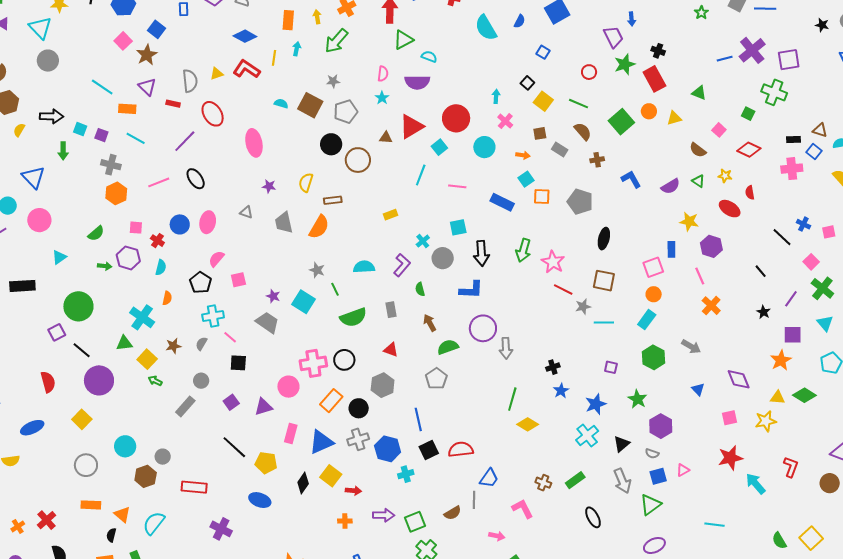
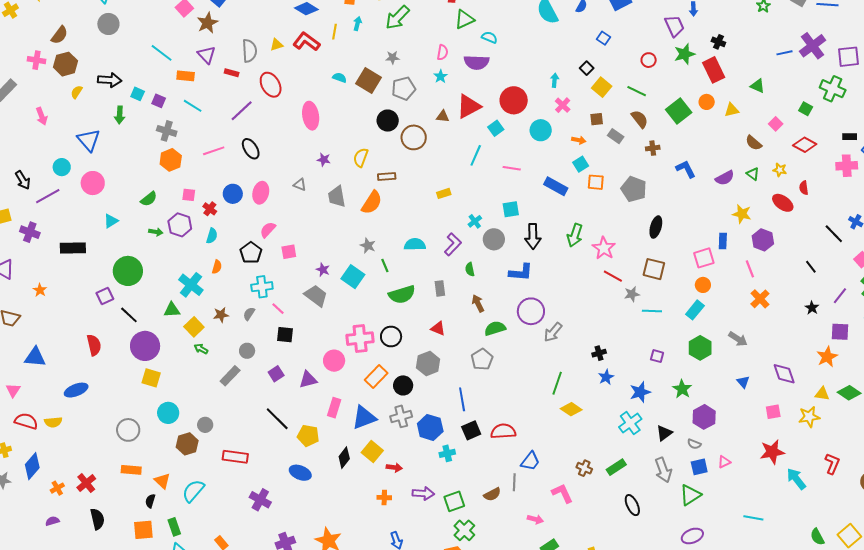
gray arrow: (506, 348) -> (553, 332), turned 40
yellow square: (82, 419) -> (151, 378), moved, turned -30

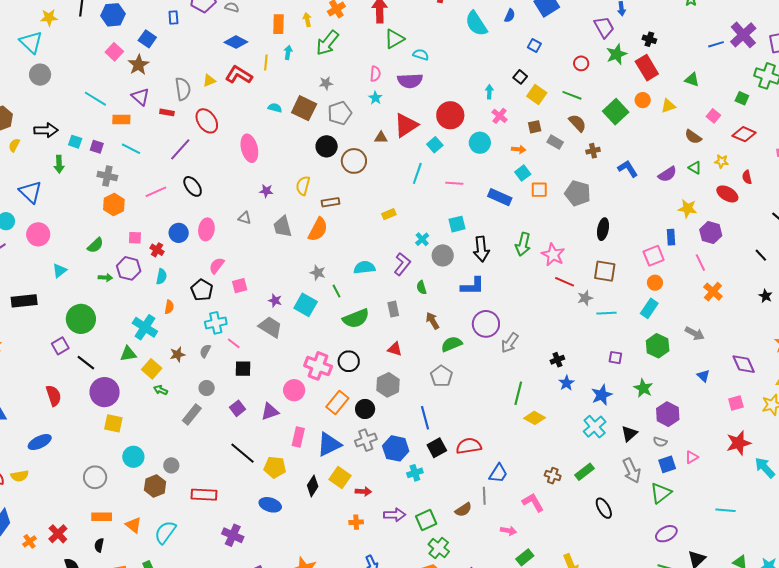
pink cross: (360, 339) -> (318, 366), turned 32
black semicircle: (150, 501) -> (99, 545), moved

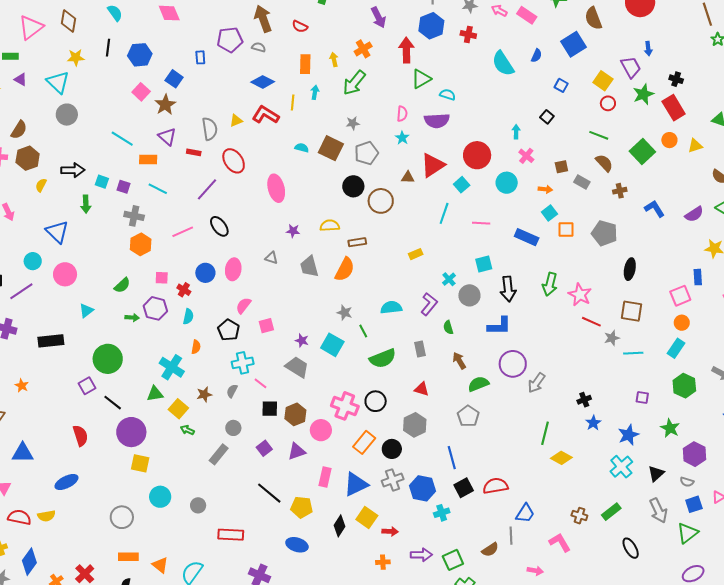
yellow square: (537, 94) -> (603, 81), moved
yellow semicircle: (303, 186) -> (330, 226), turned 72
brown hexagon: (155, 486) -> (295, 414), moved

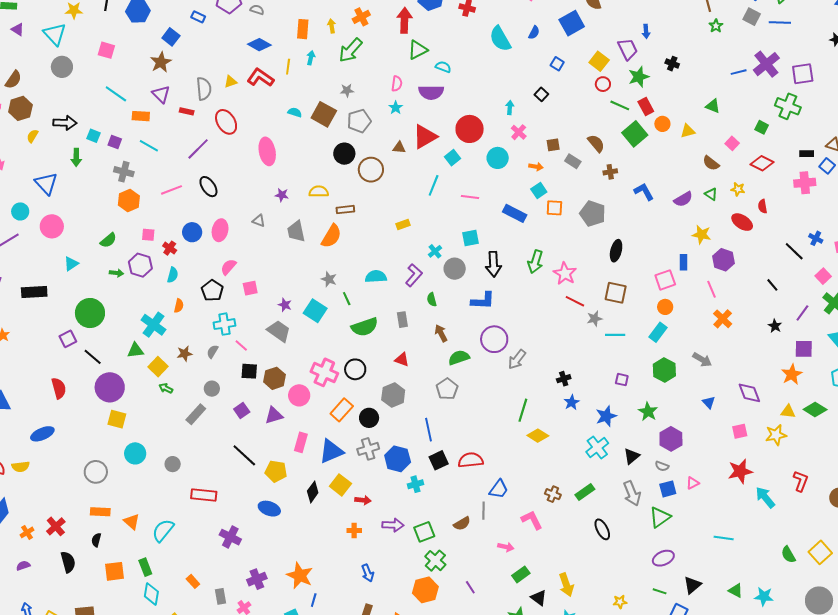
blue rectangle: (200, 57) -> (198, 17), turned -64
pink square: (141, 92) -> (106, 50), moved, turned -30
red rectangle: (674, 108) -> (646, 107), moved, size x0.7
green line: (599, 135) -> (620, 105), moved

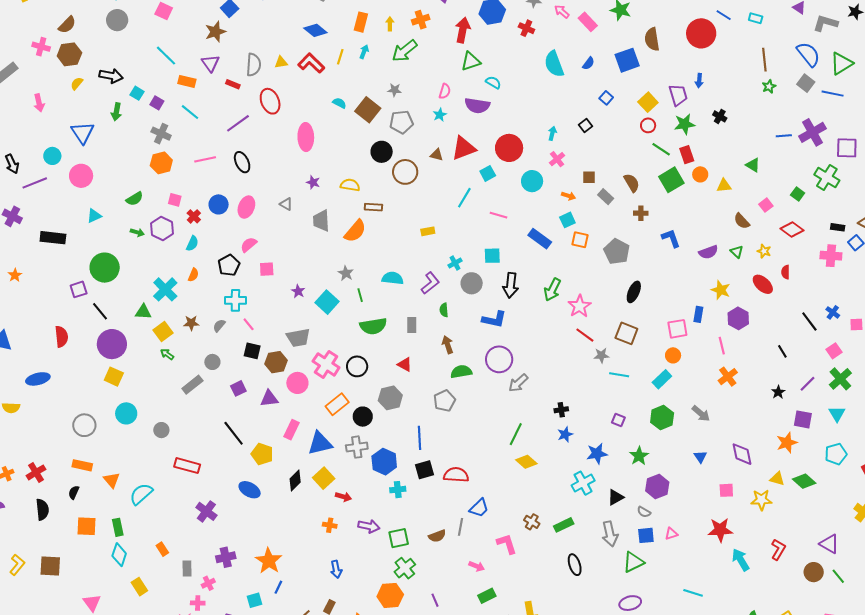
gray trapezoid: (279, 331) -> (298, 338), moved, turned 125

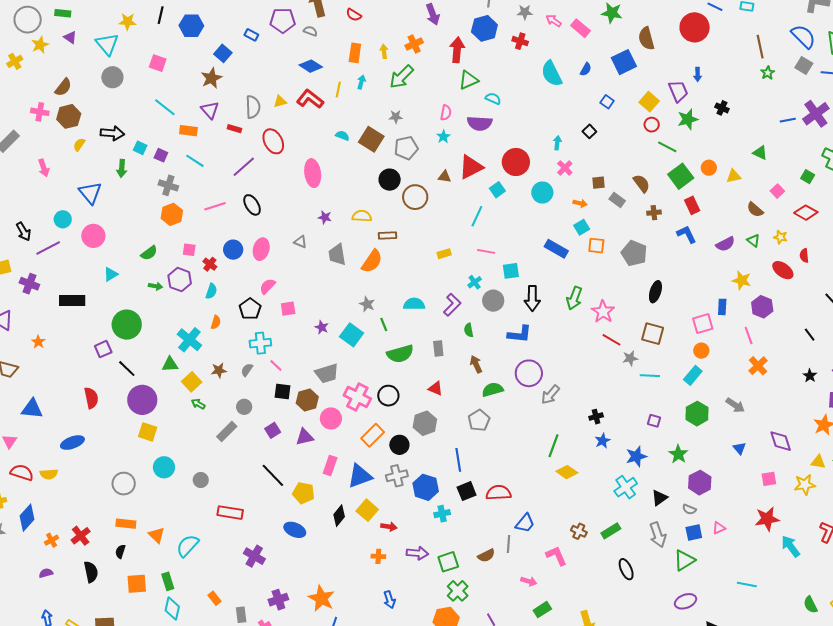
red rectangle: (687, 155) -> (692, 205), moved
pink line: (498, 215) -> (486, 251), moved

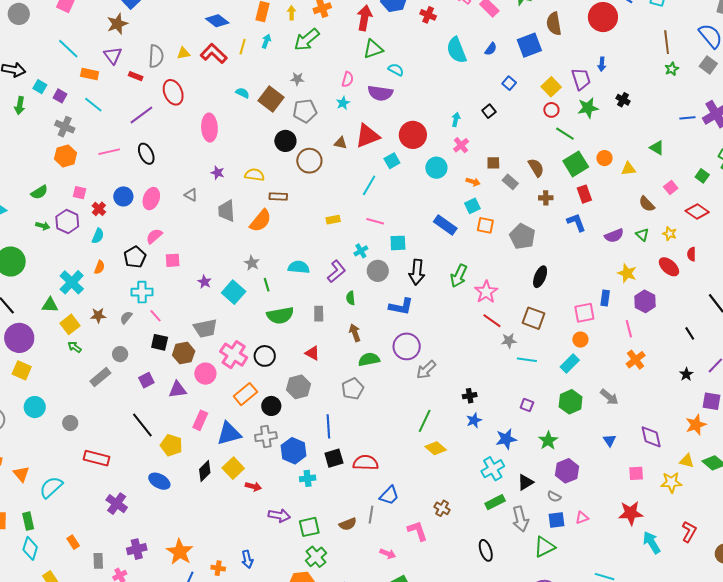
green rectangle: (611, 531) -> (495, 502), moved
orange cross: (378, 556) -> (218, 568), moved

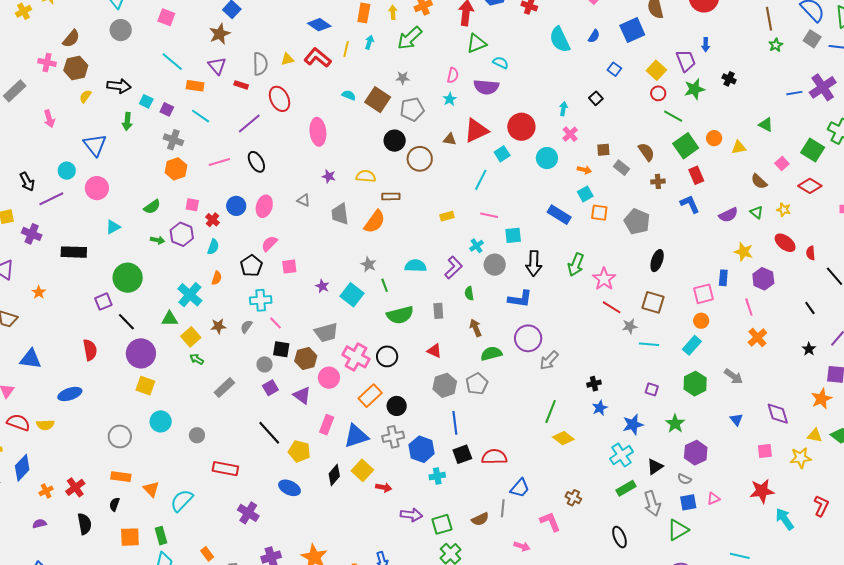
green square: (702, 176) -> (813, 150), size x1.6
red semicircle: (691, 254) -> (811, 253), moved
gray circle: (120, 354) -> (265, 364), moved
gray hexagon: (299, 387) -> (445, 385), moved
purple triangle: (178, 390) -> (302, 395), turned 48

